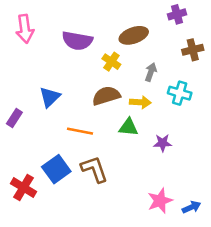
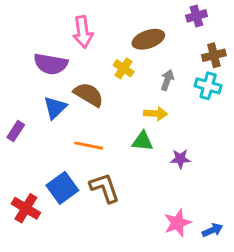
pink arrow: (25, 29) -> (83, 32), moved
purple semicircle: (77, 41) -> (51, 64), moved
cyan cross: (180, 93) -> (208, 86), moved
brown semicircle: (106, 96) -> (89, 95), moved, turned 48

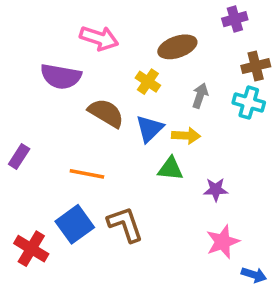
pink arrow: (83, 32) -> (99, 38), turned -64
blue triangle: (55, 108) -> (150, 129), moved
orange line: (89, 146) -> (87, 174), moved
pink star: (177, 223) -> (223, 242), moved
blue arrow: (212, 230) -> (254, 275), turned 42

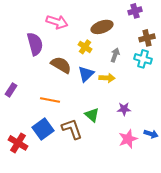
purple semicircle: (61, 76) -> (35, 44), turned -115
green triangle: (170, 169) -> (92, 115), moved, turned 35
blue arrow: (254, 275) -> (151, 134), moved

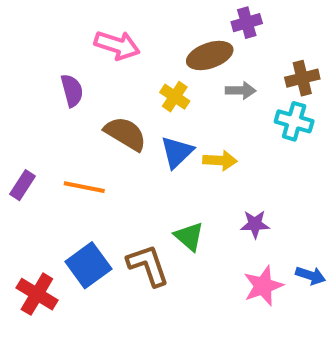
purple cross: (135, 11) -> (247, 23), moved
purple semicircle: (35, 44) -> (72, 90), size x0.7
gray arrow: (115, 55) -> (241, 90), moved, turned 72
orange line: (50, 100) -> (84, 187), moved

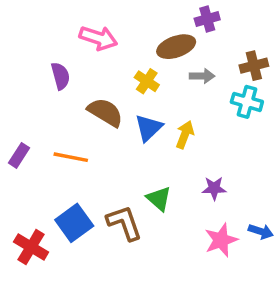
yellow arrow: (220, 160) -> (185, 135), turned -72

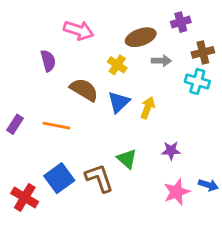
purple cross: (207, 19) -> (181, 22), moved

